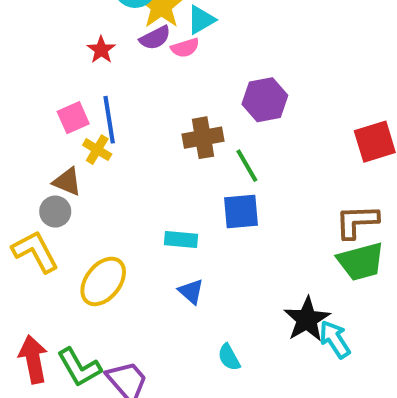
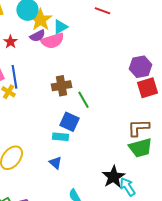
pink semicircle: (185, 48) -> (52, 41), size x1.6
purple hexagon: (265, 100) -> (140, 67), moved
blue square: (241, 212) -> (69, 122), moved, turned 30
cyan rectangle: (181, 239) -> (60, 137), moved

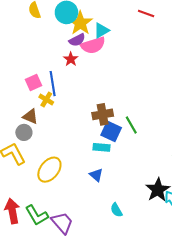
red star: (10, 42) -> (71, 59), moved
brown cross: (61, 86) -> (103, 114), moved
green line: (83, 100) -> (131, 125), moved

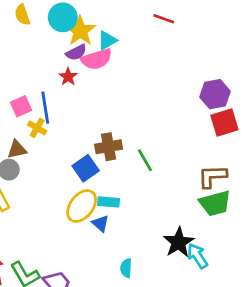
brown triangle: (30, 117) -> (17, 149), turned -35
blue square: (111, 131) -> (86, 168), moved, turned 30
cyan rectangle: (101, 147) -> (109, 202), moved
yellow ellipse: (49, 170) -> (82, 206), moved
cyan semicircle: (116, 210) -> (126, 268), turned 32

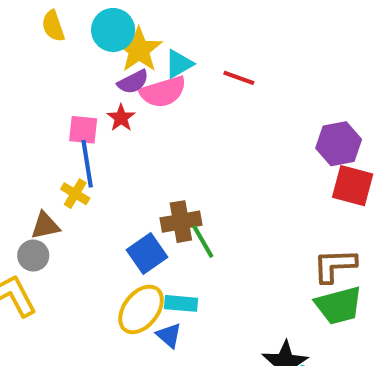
red line: (164, 19) -> (239, 78), moved
pink square: (21, 106) -> (83, 130), moved, turned 30
red square: (224, 122) -> (353, 186), turned 32
green line: (145, 160) -> (203, 242), moved

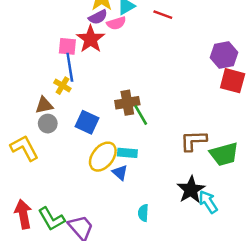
pink semicircle: (163, 92) -> (116, 23), size x0.7
red star: (121, 118) -> (91, 39), size x1.6
blue square: (147, 254) -> (87, 122), moved, turned -30
gray circle: (33, 256) -> (48, 124), moved
brown L-shape: (335, 266) -> (193, 141), moved

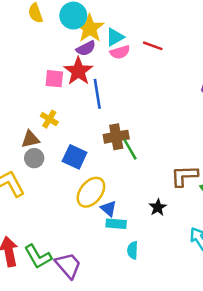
pink semicircle: (116, 23) -> (120, 52), moved
blue line: (70, 67) -> (97, 94), moved
cyan rectangle: (127, 153) -> (116, 224), moved
black star: (191, 190) -> (158, 207), moved, size x0.6

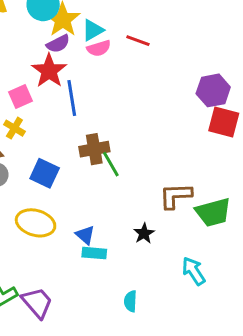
pink square: (54, 79) -> (20, 96), moved, turned -30
yellow ellipse: (91, 192) -> (36, 223), moved, turned 68
cyan semicircle: (133, 250) -> (130, 301), moved

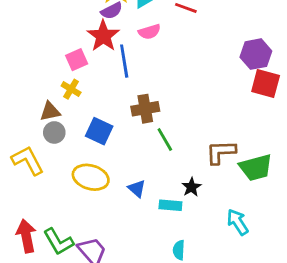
pink semicircle: (99, 48) -> (149, 32), moved
green line: (111, 164) -> (165, 139), moved
cyan rectangle: (94, 253) -> (170, 205), moved

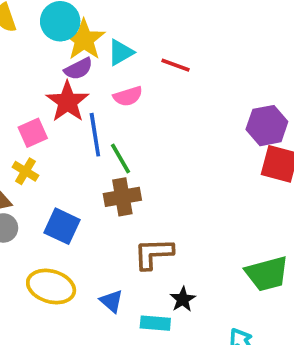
green line: (165, 139) -> (121, 158), moved
brown L-shape: (221, 152) -> (153, 254), moved

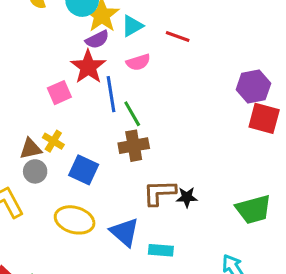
yellow cross: (25, 171) -> (53, 141), moved
black star: (183, 299) -> (187, 197), moved, turned 30
blue triangle: (111, 301) -> (125, 232), size x1.5

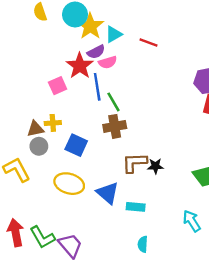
purple semicircle: (97, 40) -> (96, 52), moved
pink semicircle: (138, 62) -> (108, 62), moved
yellow cross: (53, 141) -> (53, 123), turned -35

